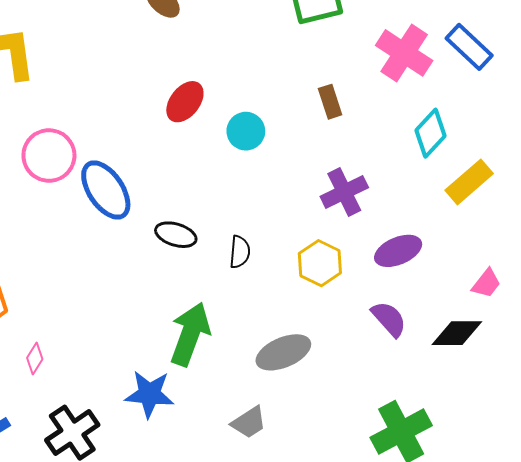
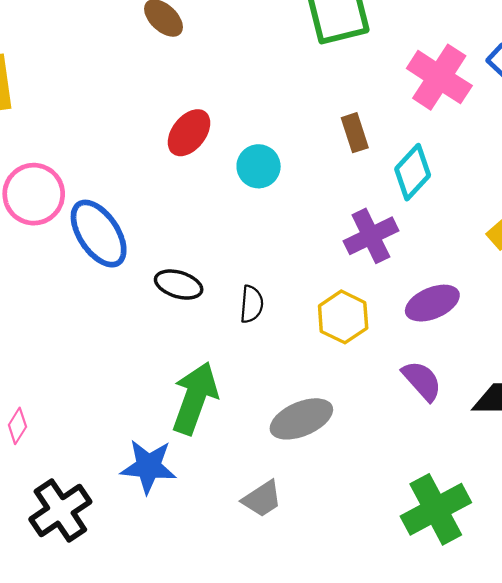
cyan diamond: (431, 133) -> (413, 172), moved

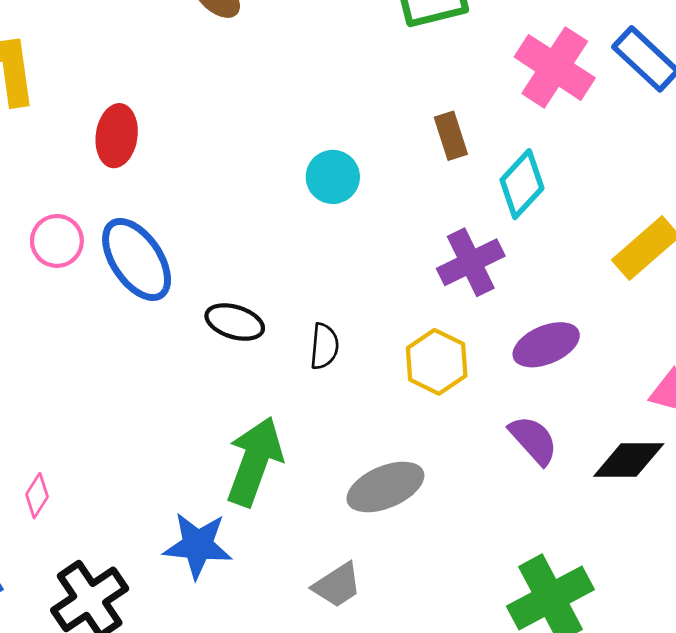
red ellipse: (189, 133) -> (117, 136), moved, turned -30
pink circle: (34, 194) -> (57, 241), moved, size x0.7

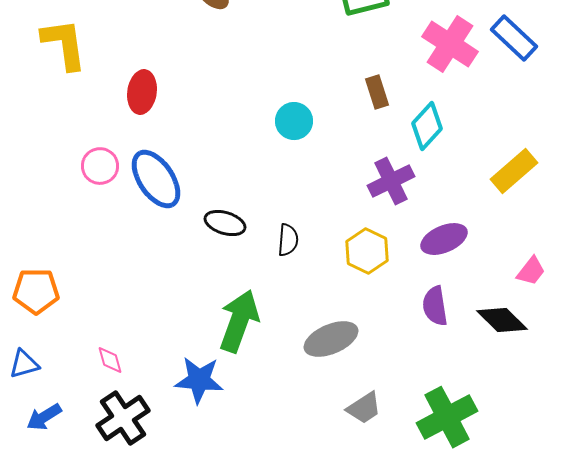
purple semicircle: (533, 440) -> (435, 306), turned -147
black diamond: (629, 460) -> (502, 320), turned 45
pink diamond: (37, 496) -> (110, 360), moved, turned -48
gray trapezoid: (337, 585) -> (364, 408), moved

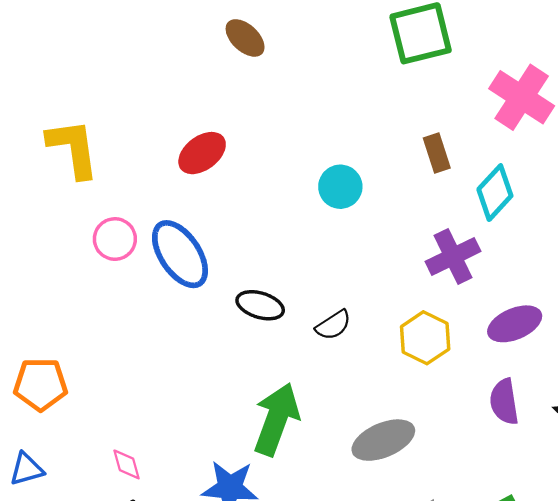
yellow L-shape: (64, 44) -> (73, 148), moved
red ellipse: (142, 92) -> (202, 153), moved, turned 45
black semicircle: (288, 240) -> (333, 325), turned 52

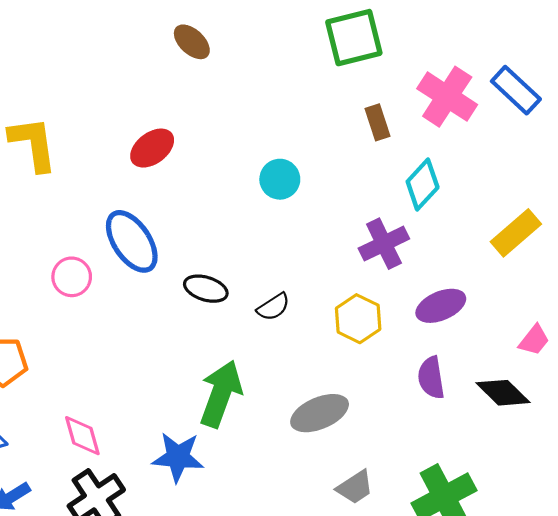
brown rectangle: (437, 153) -> (377, 122), moved
pink circle: (115, 239) -> (72, 277), moved
pink diamond: (127, 464) -> (82, 436), size x1.4

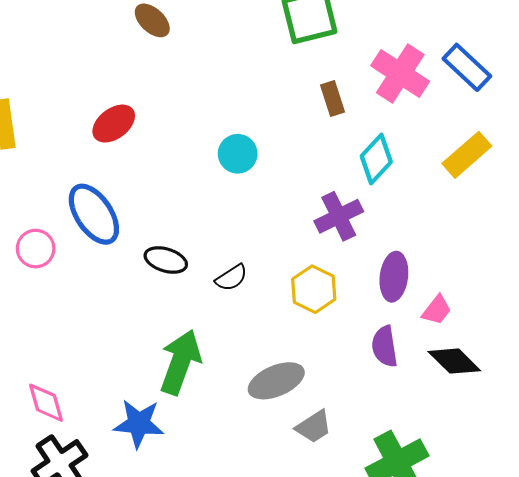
yellow rectangle: (516, 233) -> (467, 155), moved
purple ellipse: (441, 306) -> (394, 277), turned -60
pink trapezoid: (534, 340) -> (437, 310), moved
gray trapezoid: (355, 487) -> (314, 427), moved

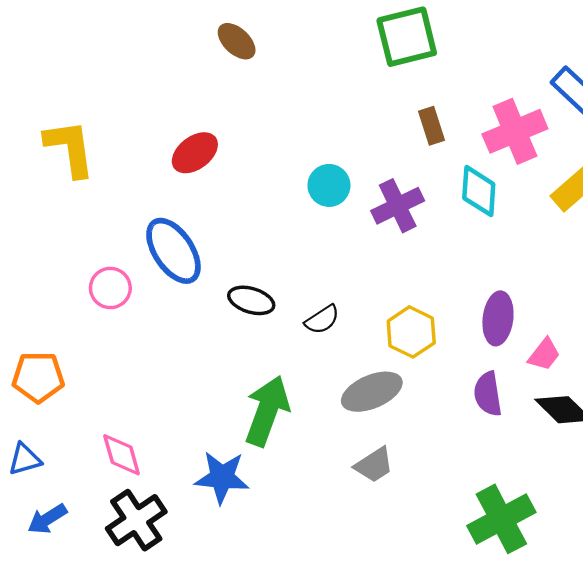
pink cross: (400, 74) -> (515, 131), moved, turned 34
cyan diamond: (376, 159) -> (479, 191), turned -39
purple cross: (339, 216) -> (398, 206), moved
gray ellipse: (276, 381) -> (372, 392), moved
gray trapezoid: (314, 427) -> (374, 465), moved

